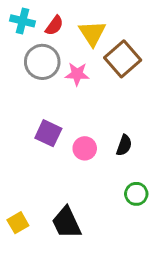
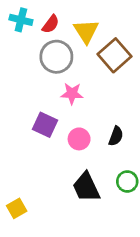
gray circle: (42, 62) -> (56, 57), moved
pink star: (77, 74) -> (72, 94), moved
black trapezoid: (66, 223) -> (86, 187), moved

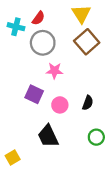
cyan cross: (21, 20) -> (16, 27), moved
yellow triangle: (86, 31) -> (81, 14), moved
black trapezoid: (86, 187) -> (48, 136), moved

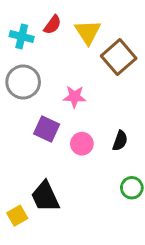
yellow triangle: (81, 14) -> (88, 32), moved
gray circle: (43, 43) -> (23, 82), moved
black trapezoid: (48, 136) -> (45, 197), moved

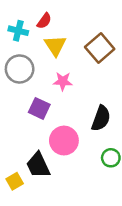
yellow triangle: (88, 32) -> (55, 46), moved
black semicircle: (120, 141) -> (101, 118), size x1.5
pink circle: (82, 144) -> (64, 141), moved, size x1.5

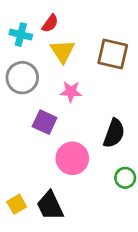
brown square: (100, 48) -> (113, 54), turned -36
black trapezoid: (38, 165) -> (50, 206), moved

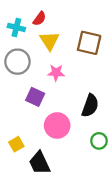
yellow square: (17, 204) -> (16, 144), moved

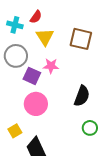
purple square: (35, 97) -> (32, 76), moved
pink circle: (57, 126) -> (36, 104), moved

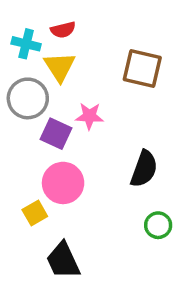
red semicircle: (36, 17) -> (63, 30), turned 40
yellow triangle: (45, 37) -> (60, 67), moved
yellow square: (15, 131) -> (35, 213), moved

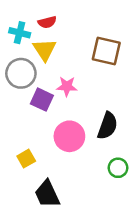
pink circle: (63, 183) -> (69, 136), moved

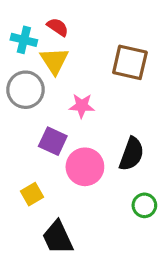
red semicircle: (47, 22) -> (58, 27), turned -132
purple square: (42, 100) -> (53, 141), moved

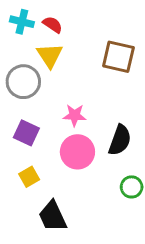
cyan cross: (24, 40) -> (22, 22), moved
pink star: (82, 106) -> (75, 115), moved
purple square: (53, 141) -> (26, 133), moved

